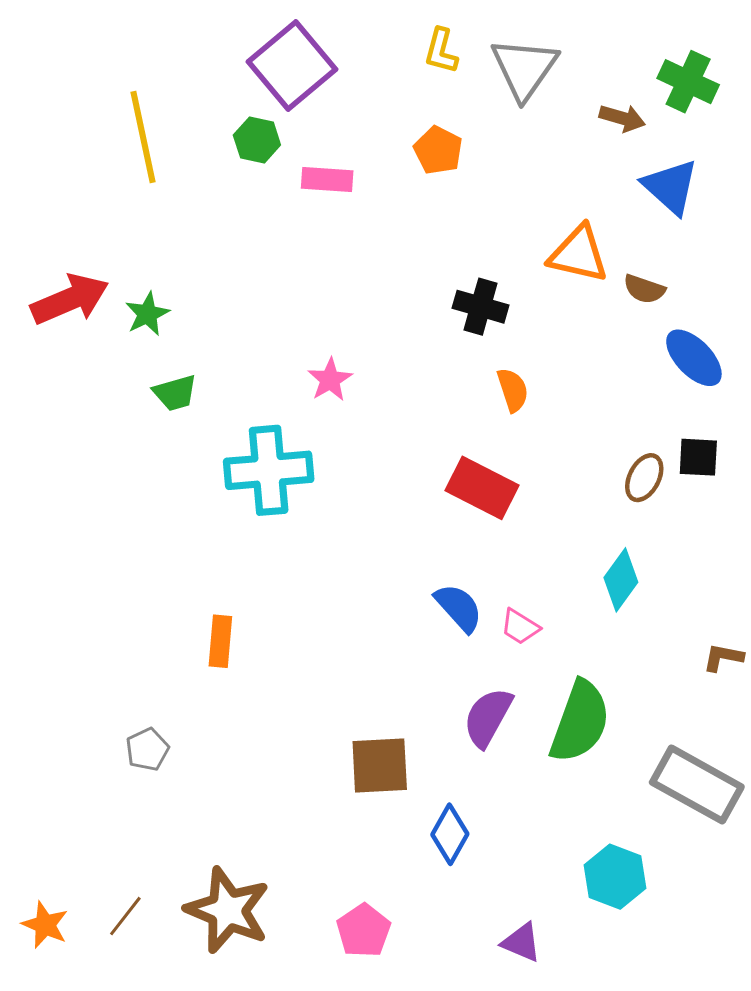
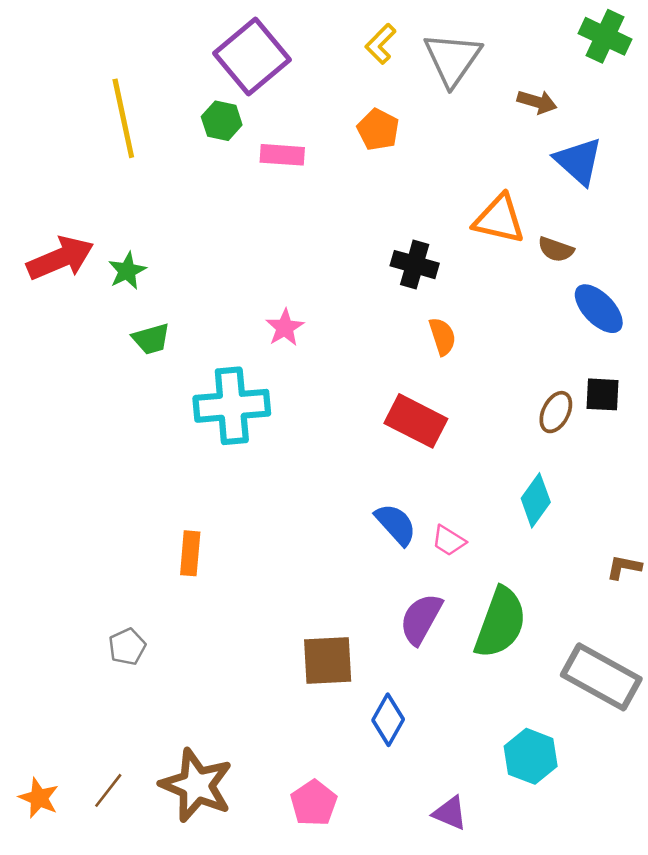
yellow L-shape: (441, 51) -> (381, 44), turned 30
green cross: (688, 82) -> (605, 36), moved

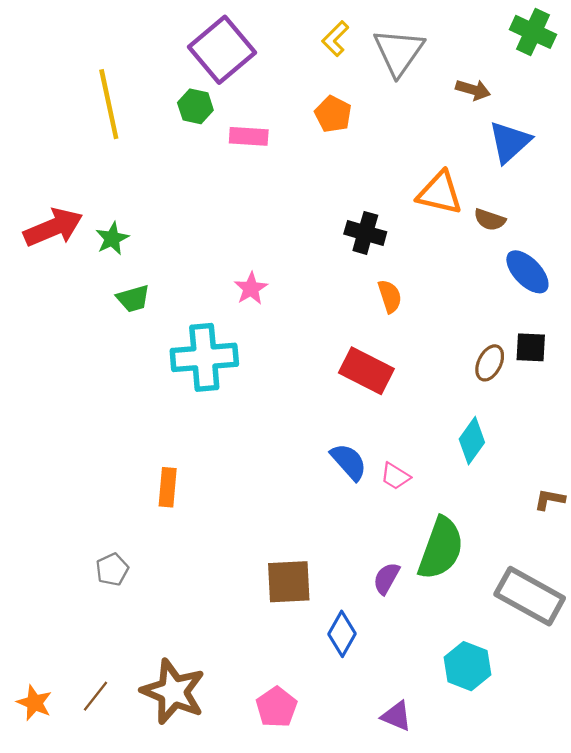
blue triangle: (579, 161) -> (510, 142), turned 36
purple semicircle: (421, 619) -> (386, 578), moved, size x0.7

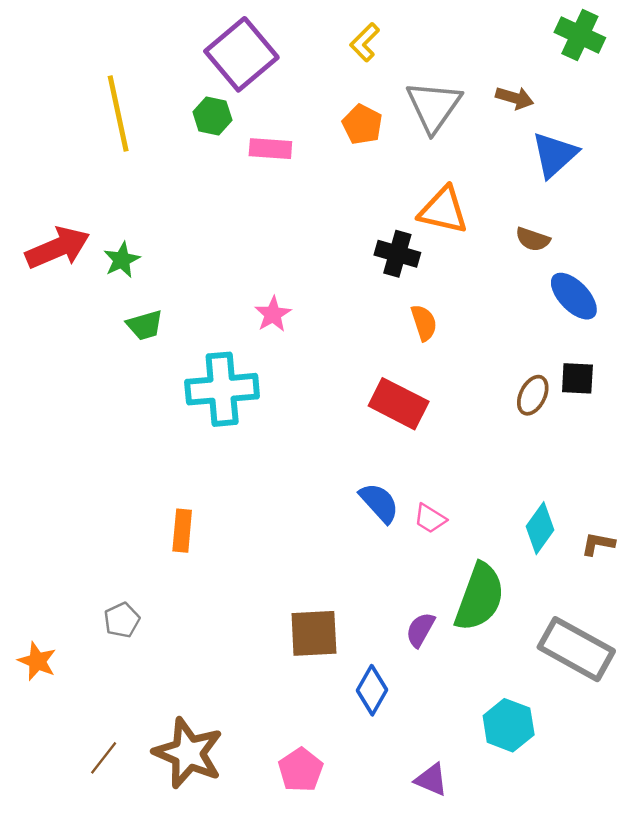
gray triangle: (399, 52) -> (434, 106), moved
orange triangle: (440, 193) -> (443, 210), moved
cyan diamond: (472, 441) -> (540, 528), moved
orange star: (34, 703) -> (37, 661), moved

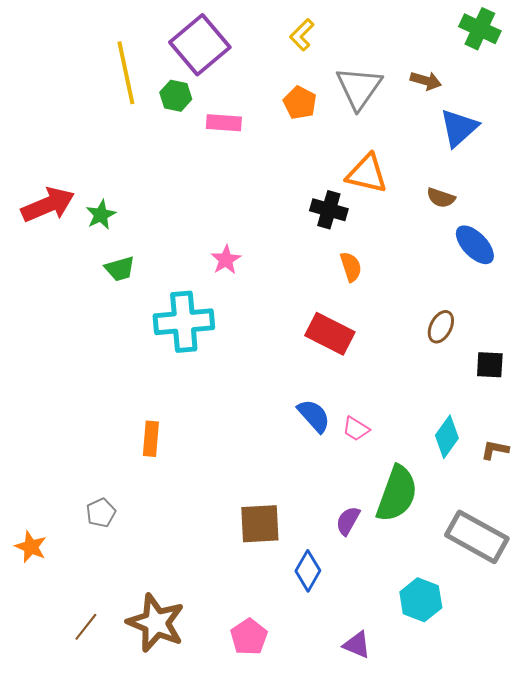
yellow line: (118, 114) -> (126, 73), moved
black square: (577, 378) -> (490, 365), moved

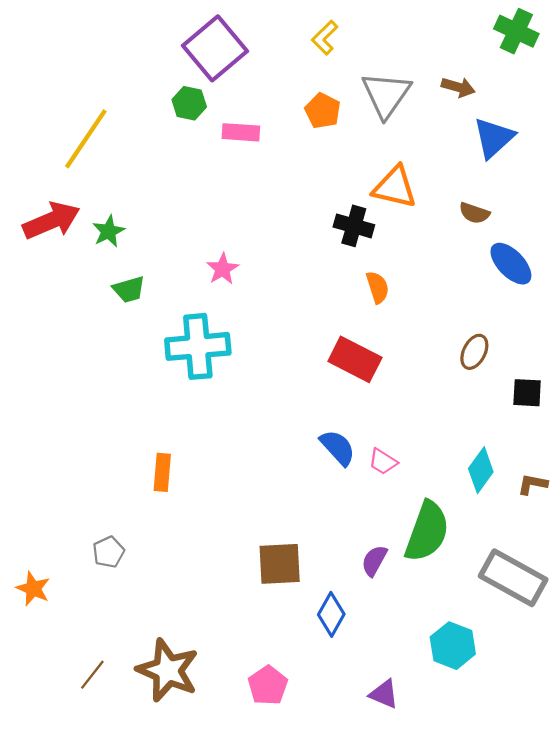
yellow line: (126, 73) -> (86, 139), moved, turned 46
pink star: (226, 260) -> (223, 269), moved

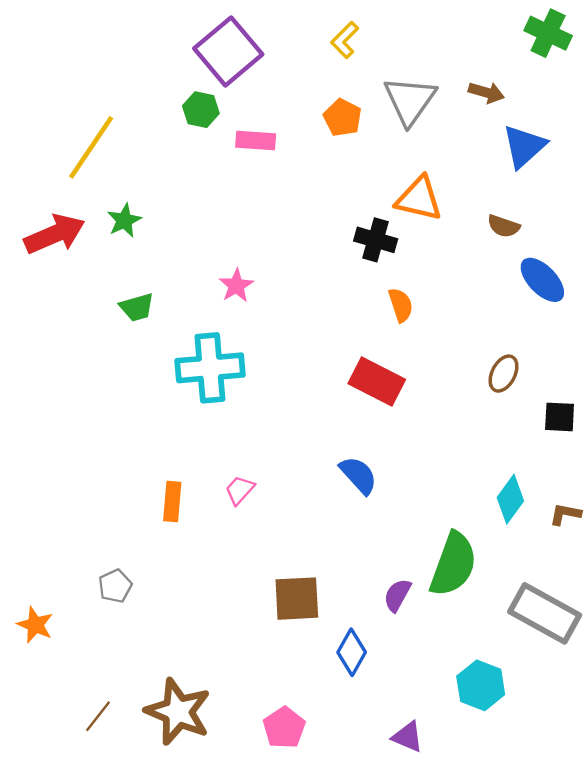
green star: (108, 231) -> (124, 220), moved
pink trapezoid: (383, 462) -> (240, 490), moved, turned 100

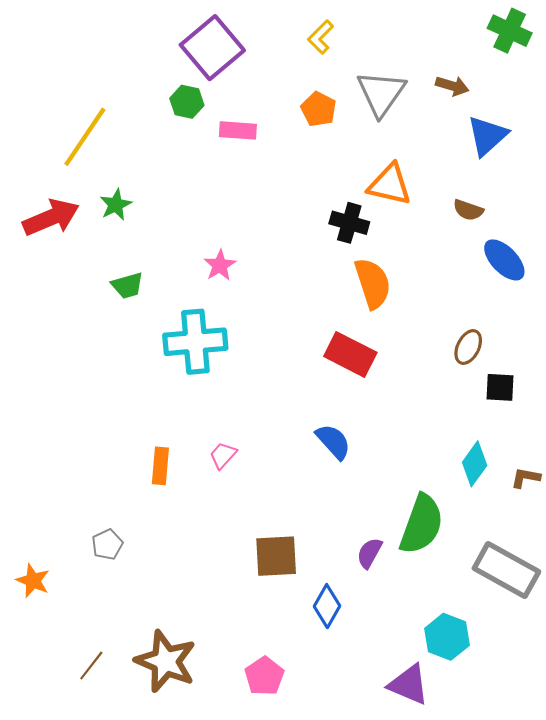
orange semicircle: (401, 305) -> (373, 283), size x1.6
black square: (560, 417) -> (500, 387), moved
purple triangle: (408, 737) -> (409, 685), moved, size x1.4

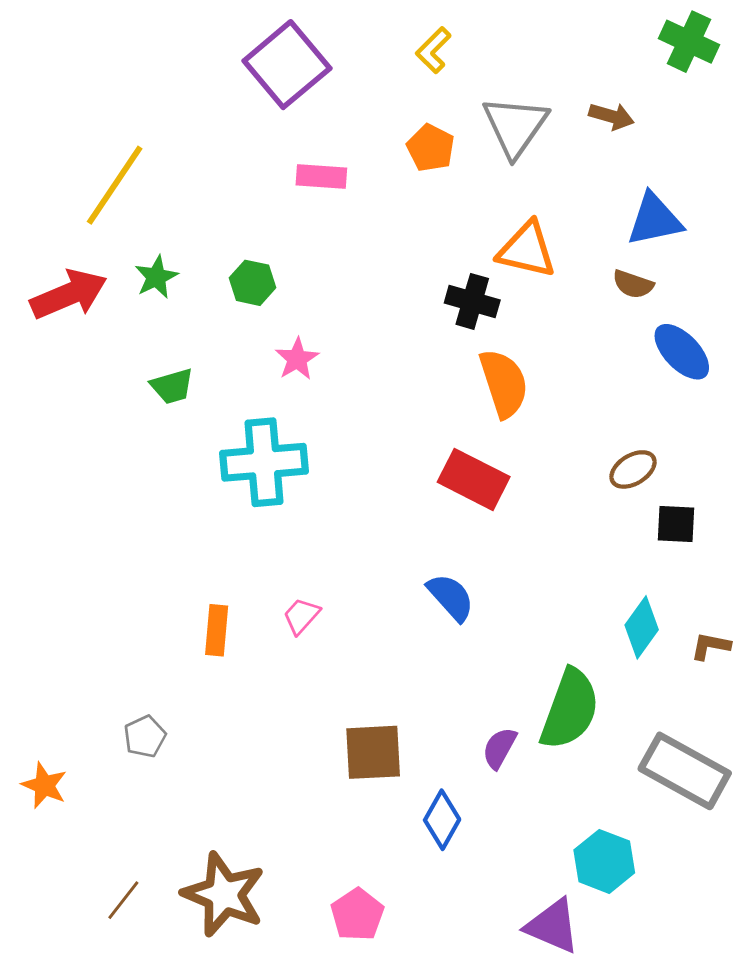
green hexagon: (187, 102) -> (253, 283), moved
blue triangle: (487, 136) -> (655, 220), moved, turned 30
brown ellipse: (468, 347) -> (633, 469), turned 32

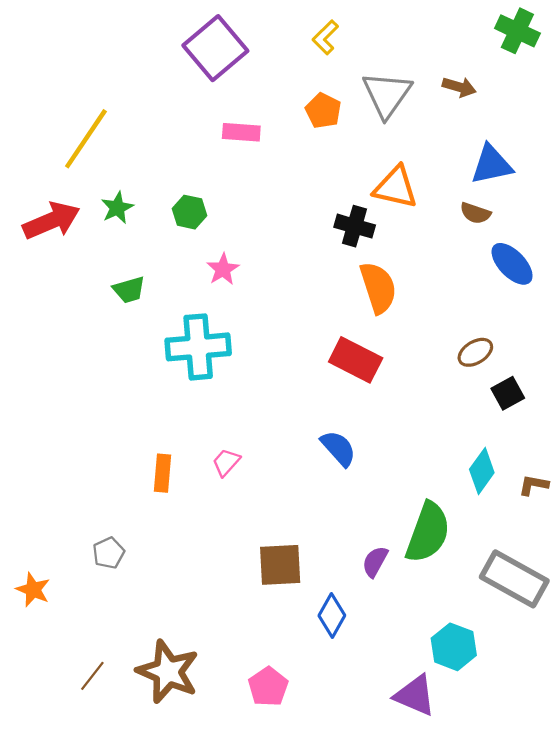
black square: (676, 524) -> (508, 393), turned -32

